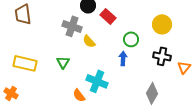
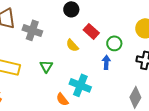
red rectangle: (108, 16) -> (91, 31), moved
gray cross: (72, 26) -> (32, 30), moved

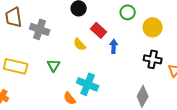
green circle: (114, 43) -> (128, 12), moved
blue arrow: (106, 62) -> (114, 46), moved

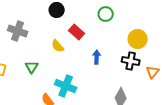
yellow circle: (153, 27) -> (138, 39), moved
blue arrow: (114, 46) -> (97, 57), moved

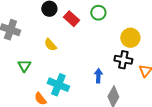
red rectangle: (77, 32) -> (71, 19), moved
blue arrow: (97, 57) -> (98, 76), moved

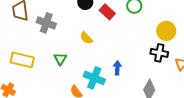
blue arrow: (98, 76) -> (117, 68), moved

